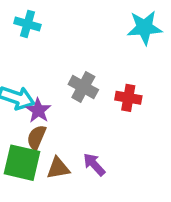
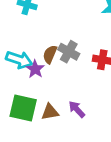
brown semicircle: (36, 137) -> (50, 54), moved

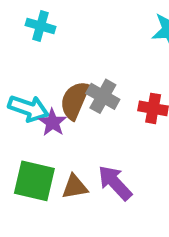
brown semicircle: (50, 54) -> (75, 100), size x1.4
purple arrow: (77, 109) -> (115, 183), size x1.4

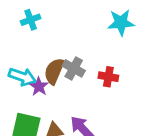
cyan cross: (40, 26) -> (31, 20), turned -36

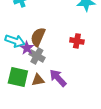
gray cross: (74, 68) -> (37, 56), moved

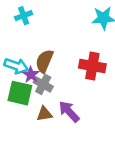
red cross: (77, 41) -> (92, 66), size x1.5
green square: (18, 77) -> (20, 93), moved

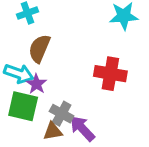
brown semicircle: (44, 61) -> (39, 48), moved
gray cross: (43, 84) -> (62, 114), moved

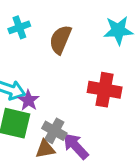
brown semicircle: (39, 48) -> (60, 40), moved

